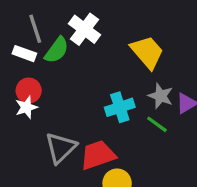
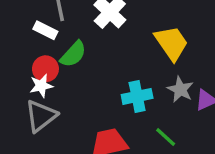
green semicircle: (57, 50) -> (73, 54), moved
green line: (157, 124) -> (166, 137), moved
gray triangle: (61, 148) -> (41, 116), moved

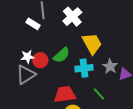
yellow trapezoid: (171, 43) -> (92, 44), moved
green semicircle: (73, 54) -> (62, 55), moved
red circle: (45, 69) -> (40, 60), moved

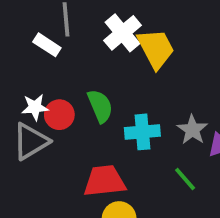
yellow trapezoid: (92, 44) -> (156, 49), moved
green semicircle: (62, 55) -> (100, 106), turned -72
green line: (99, 94) -> (185, 179), moved

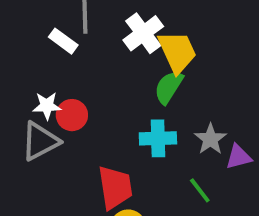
green semicircle: (100, 106) -> (169, 87), moved, turned -128
red trapezoid: (104, 181) -> (115, 187), turned 84

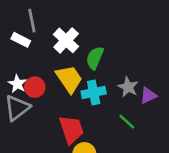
white cross: (143, 33) -> (66, 40), moved
yellow trapezoid: (177, 52) -> (69, 79), moved
white star: (47, 106) -> (17, 84), turned -30

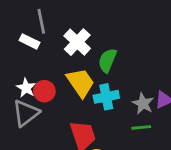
gray star: (128, 87) -> (143, 104), moved
green line: (127, 122) -> (141, 127), turned -48

